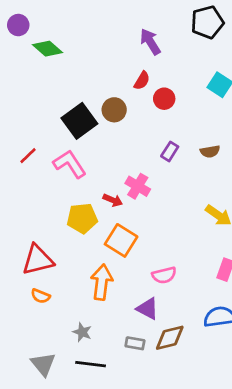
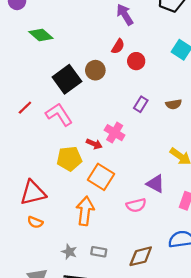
green diamond: (47, 49) -> (41, 35), moved
purple triangle: (147, 309) -> (155, 184), moved
gray rectangle: (135, 343) -> (99, 252), moved

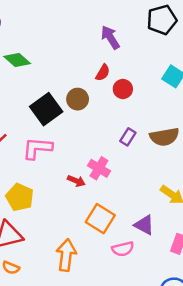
brown semicircle: (174, 104) -> (164, 137), size x1.6
pink L-shape: (59, 114) -> (37, 148), turned -52
yellow pentagon: (69, 159) -> (20, 197), moved, turned 30
orange square: (101, 177) -> (100, 219), moved

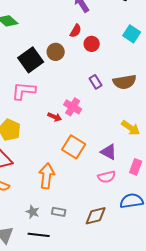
purple rectangle: (128, 137) -> (96, 82), turned -64
pink semicircle: (123, 249) -> (107, 177), moved

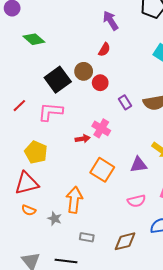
red circle: (92, 44) -> (100, 83), moved
red arrow: (55, 117) -> (83, 139), turned -32
purple triangle: (109, 152) -> (139, 165), moved, turned -36
gray star: (33, 212) -> (55, 219), moved

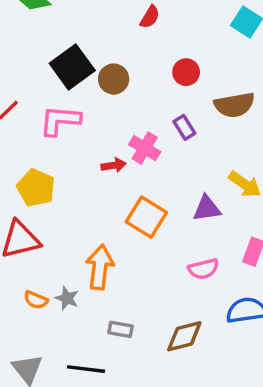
brown circle: (84, 71) -> (114, 79), moved
red circle: (100, 83) -> (186, 72), moved
purple rectangle: (125, 102) -> (184, 127), moved
orange semicircle: (29, 210) -> (36, 300), moved

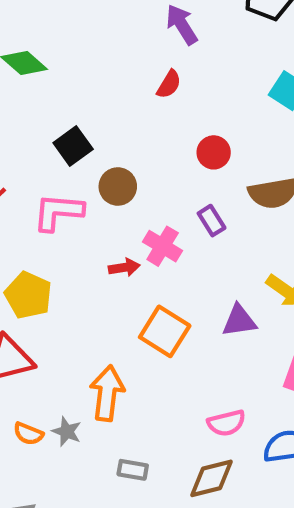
black square: (72, 67) -> (73, 146), size x0.7
brown circle: (114, 79) -> (118, 187), moved
pink semicircle: (203, 269) -> (226, 423), moved

